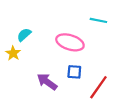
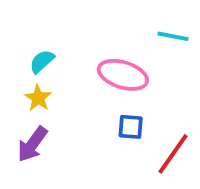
yellow star: (13, 53) -> (38, 98), moved
purple arrow: (47, 82) -> (32, 144), moved, turned -90

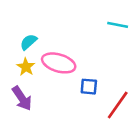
pink ellipse: (123, 75) -> (59, 63), moved
purple arrow: (32, 144) -> (22, 98), turned -70

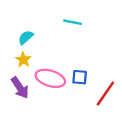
cyan line: (118, 25) -> (73, 22), moved
pink ellipse: (59, 63) -> (50, 78), moved

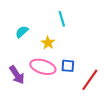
cyan line: (73, 22) -> (62, 19), turned 63
yellow star: (23, 60) -> (48, 43), moved

